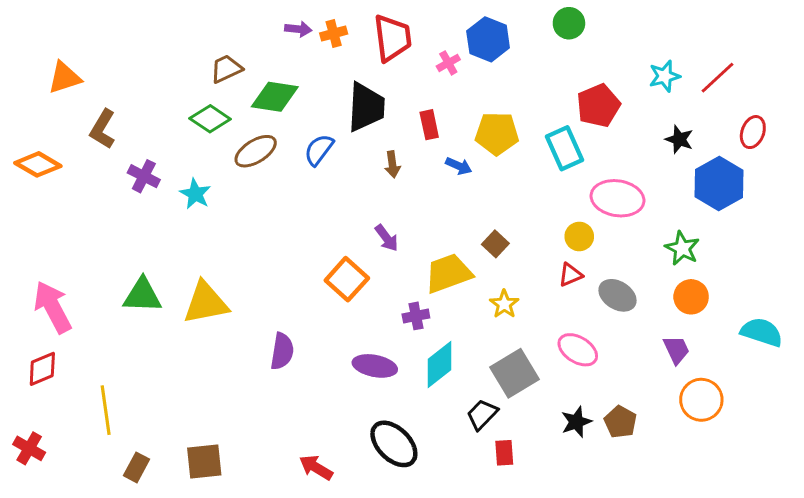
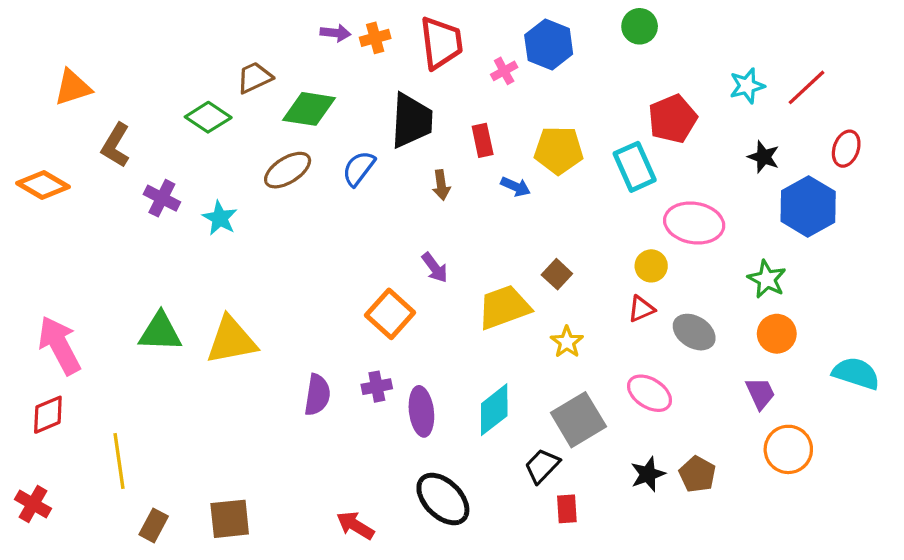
green diamond: (210, 119) -> (208, 117), moved
purple cross: (416, 316) -> (377, 387), moved
purple ellipse: (375, 366) -> (421, 411), turned 72

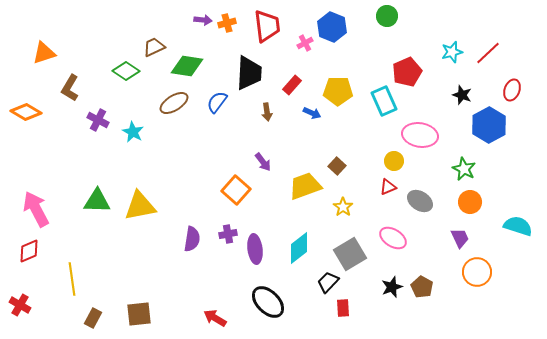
red rectangle: (483, 140) -> (292, 85), turned 54

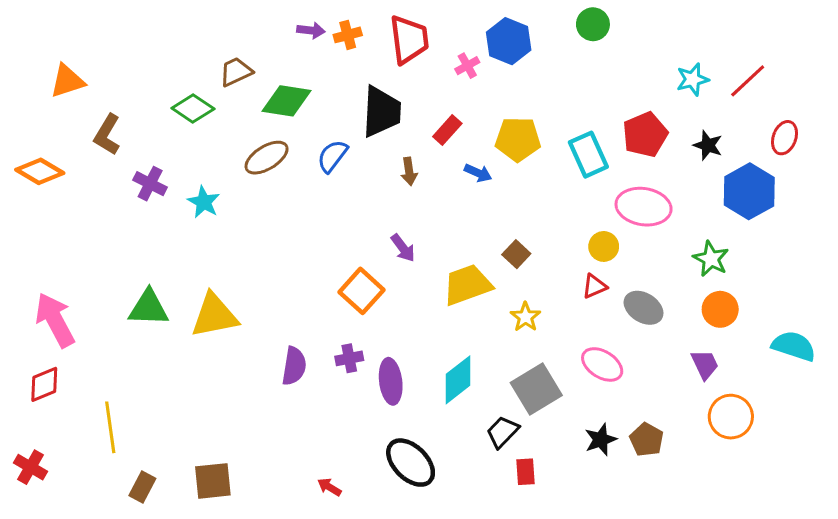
red pentagon: (407, 72) -> (645, 135), moved
red arrow: (215, 318) -> (329, 487), size x0.7

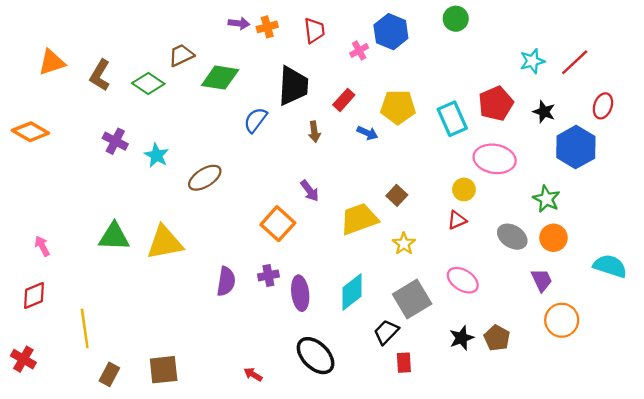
red trapezoid: (409, 40) -> (314, 30), size x0.7
brown L-shape: (107, 135) -> (100, 75), moved
brown ellipse: (267, 158) -> (205, 178), moved
gray ellipse: (644, 308) -> (512, 237), moved
pink arrow: (55, 320) -> (42, 246), size x0.5

